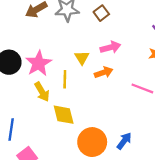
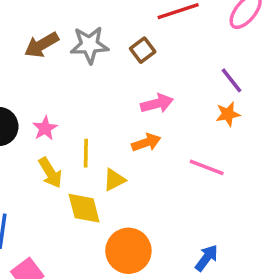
yellow triangle: (82, 58) -> (114, 180), moved, turned 35
pink star: (39, 63) -> (45, 128), size x0.6
blue arrow: (124, 141) -> (207, 258), moved

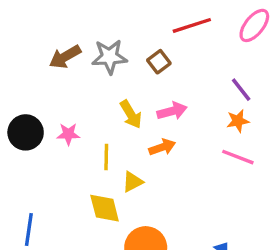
pink star: (45, 128) -> (68, 134), turned 30
pink line: (207, 167) -> (238, 157), moved
yellow arrow: (50, 173) -> (131, 114), moved

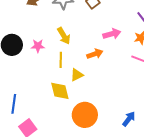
pink arrow: (172, 111) -> (112, 34), moved
yellow arrow: (131, 114) -> (64, 36), moved

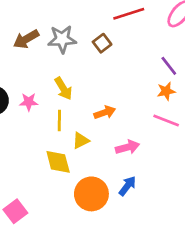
pink arrow: (112, 34) -> (127, 147), moved
blue arrow: (129, 119) -> (127, 186), moved

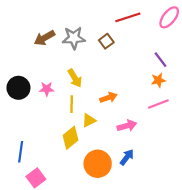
pink line: (166, 121) -> (158, 104), turned -42
yellow diamond: (58, 162) -> (70, 138), turned 65

